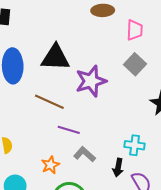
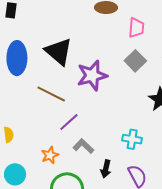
black triangle: (55, 58) -> (59, 51), turned 36
purple line: (69, 130) -> (69, 122), turned -60
black arrow: (118, 168) -> (106, 169), moved

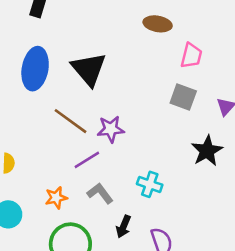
gray square: (135, 61) -> (183, 97), turned -35
purple star: (92, 75) -> (111, 129), moved, size x0.7
cyan cross: (132, 139) -> (150, 184), moved

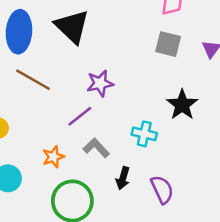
brown line: (71, 121) -> (33, 80), moved
black star: (207, 151) -> (182, 105), moved

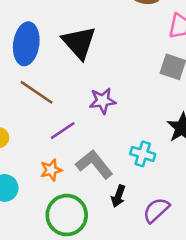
purple line: (80, 116) -> (63, 131), moved
gray L-shape: (96, 148) -> (94, 164), size x1.4
purple semicircle: (162, 189) -> (156, 210), turned -112

